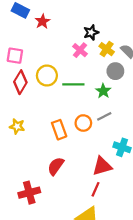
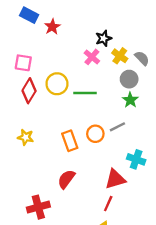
green star: (103, 91) -> (130, 100), moved

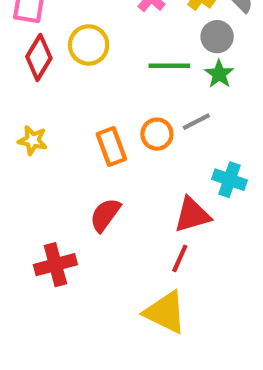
green line: (85, 93) -> (169, 66), moved

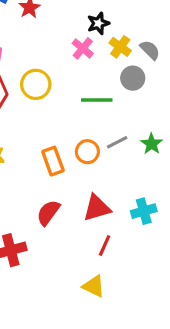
green star: (219, 74) -> (152, 144), moved
cyan cross: (229, 180) -> (144, 211), moved, turned -35
red triangle: (192, 215) -> (97, 208), moved
yellow triangle: (165, 312) -> (94, 286), size x0.7

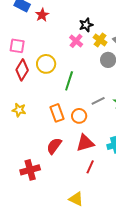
green line: (97, 100) -> (69, 81), moved, turned -72
orange circle: (87, 152) -> (79, 116), moved
yellow triangle: (94, 286) -> (76, 199), moved

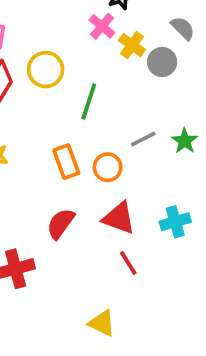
yellow cross: (100, 40) -> (132, 45), moved
red triangle: (85, 143) -> (119, 218), turned 36
red line: (90, 167) -> (128, 263), turned -56

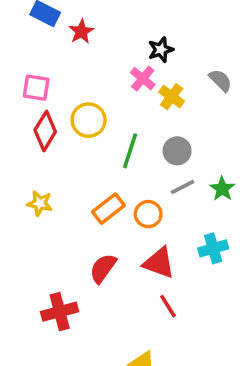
gray circle: (162, 62) -> (177, 151), moved
orange rectangle: (66, 162) -> (108, 209), turned 72
cyan cross: (175, 222) -> (213, 248), moved

